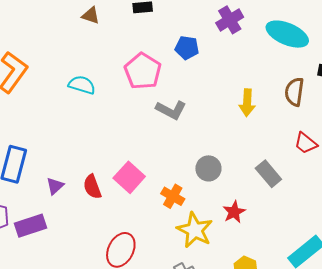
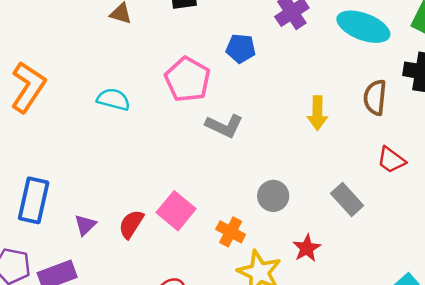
red semicircle: (92, 187) -> (131, 224), turned 55

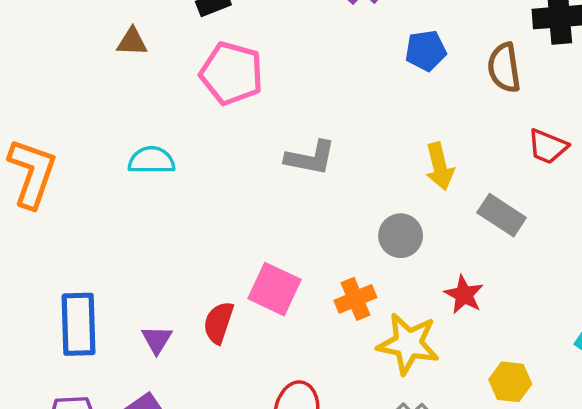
blue pentagon: (241, 48) -> (426, 51), moved
pink pentagon: (188, 79) -> (231, 73), moved
yellow arrow: (317, 113) -> (440, 166), moved
orange cross: (231, 232) -> (355, 299), turned -36

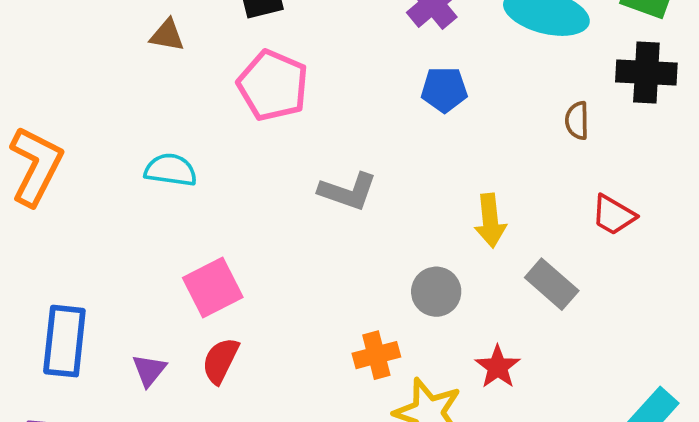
blue pentagon: (426, 51) -> (444, 90), moved
brown semicircle: (504, 68) -> (577, 121), size x0.7
pink square: (275, 289) -> (213, 287), moved, turned 30

